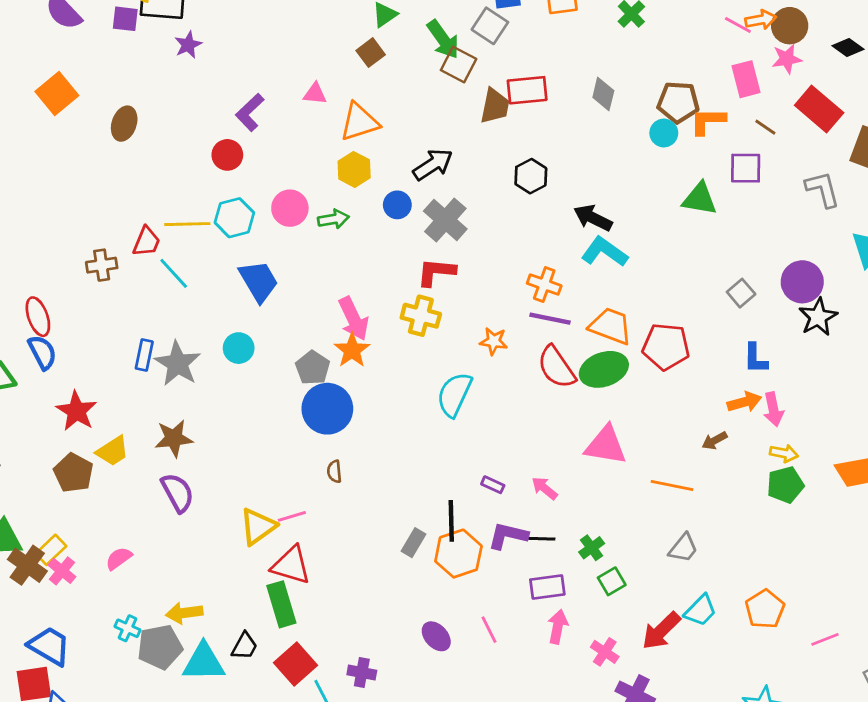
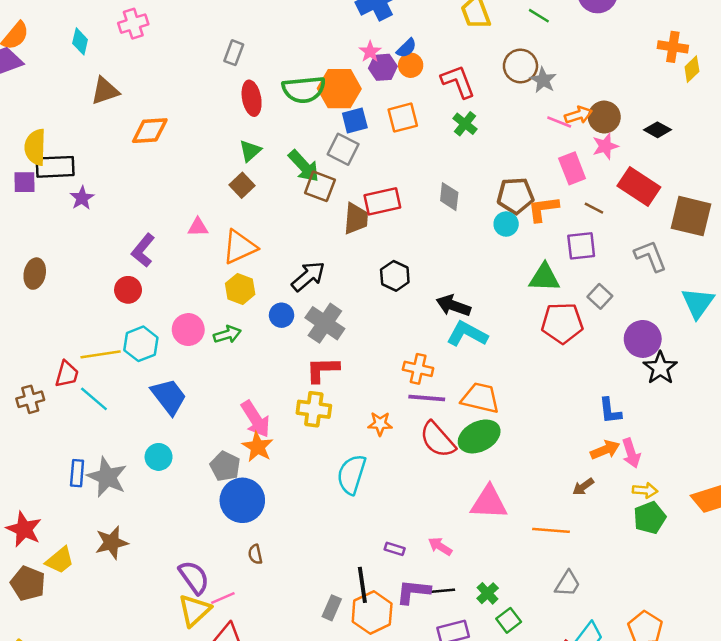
gray square: (741, 293) -> (600, 296), moved
red pentagon: (666, 347) -> (562, 323), moved
purple semicircle: (178, 493) -> (194, 577), moved

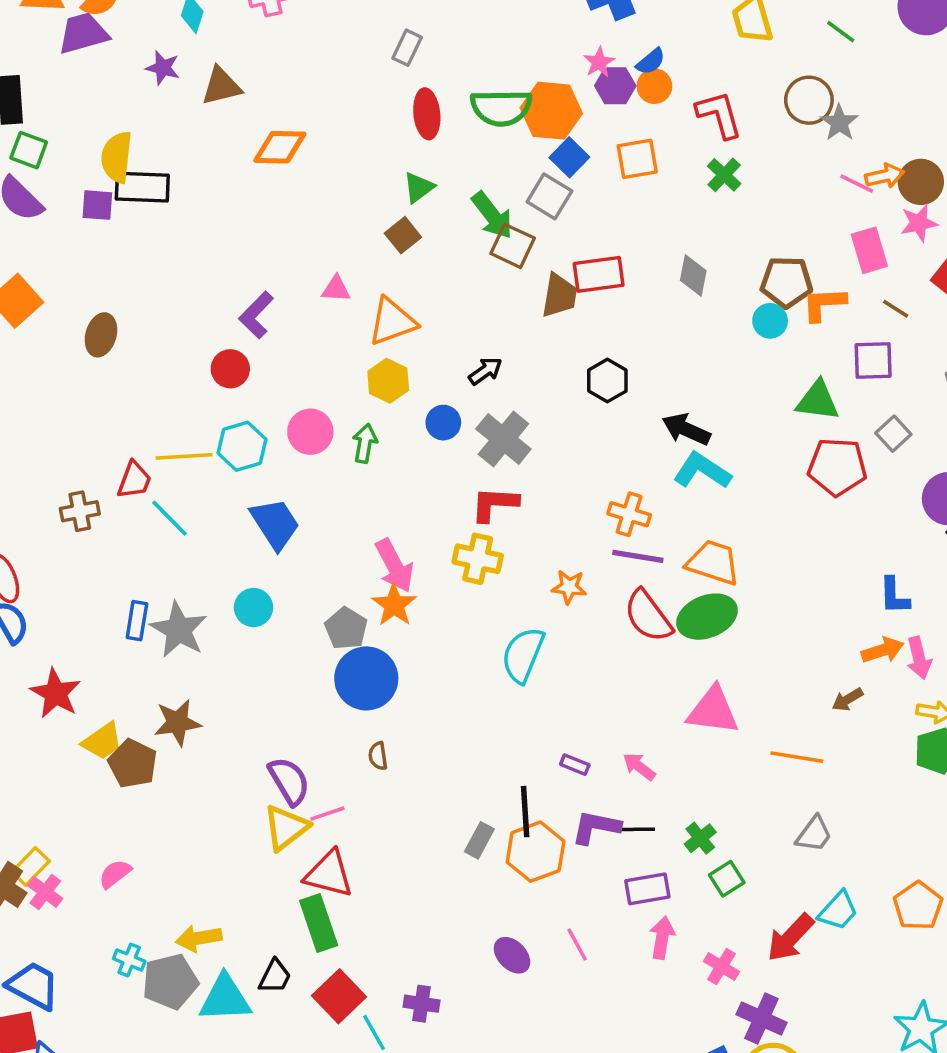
blue square: (355, 120) -> (569, 157), turned -36
purple star: (82, 198) -> (163, 68), moved, turned -30
black arrow: (308, 276) -> (485, 371), size x0.7
green arrow: (227, 334) -> (365, 443), turned -68
brown pentagon: (28, 583) -> (133, 764), moved

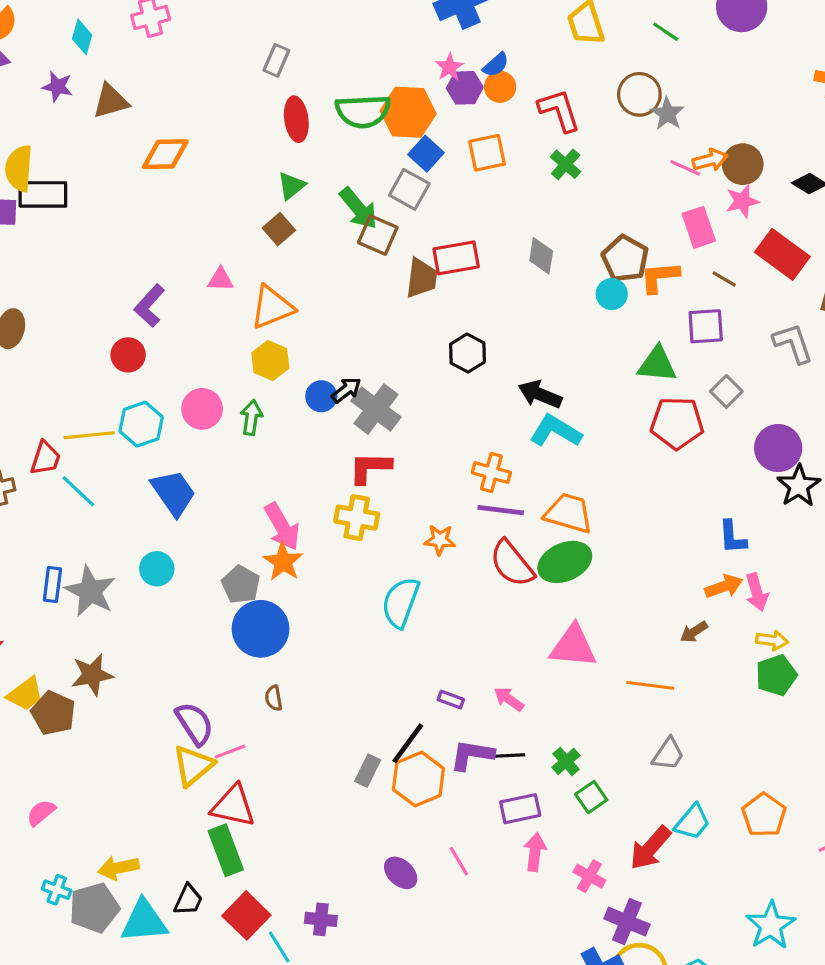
brown pentagon: (786, 282) -> (625, 259), turned 30
black arrow: (485, 371) -> (346, 390), moved
black line: (525, 812) -> (408, 743), turned 42

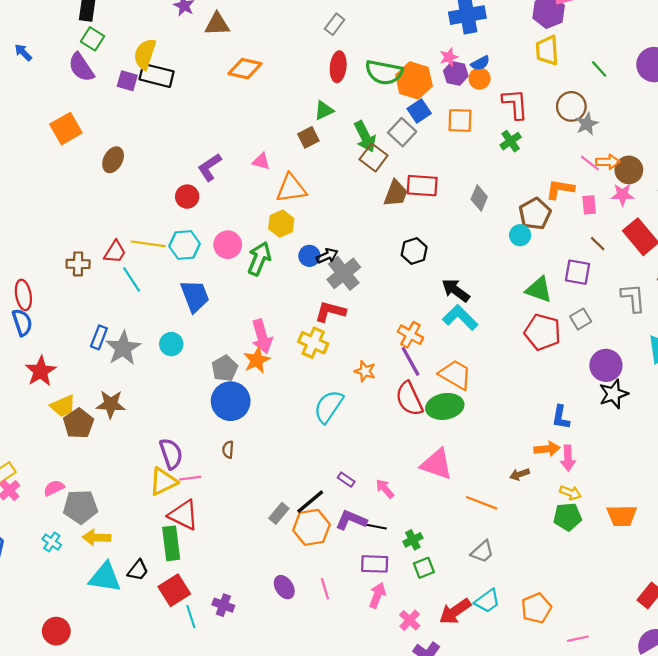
pink rectangle: (699, 227) -> (589, 205), size x0.7
orange L-shape: (660, 277) -> (560, 189), moved
green arrow: (251, 417) -> (259, 259), size x1.4
purple line: (501, 510) -> (410, 361), turned 40
gray pentagon: (94, 908) -> (80, 507), moved

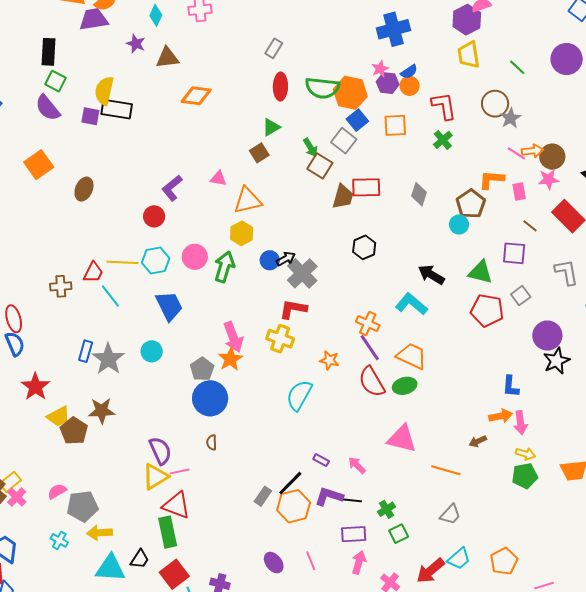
green arrow: (365, 136) -> (310, 148), size x0.7
black arrow: (456, 290) -> (431, 275), moved
green ellipse: (445, 406) -> (405, 386), size x0.7

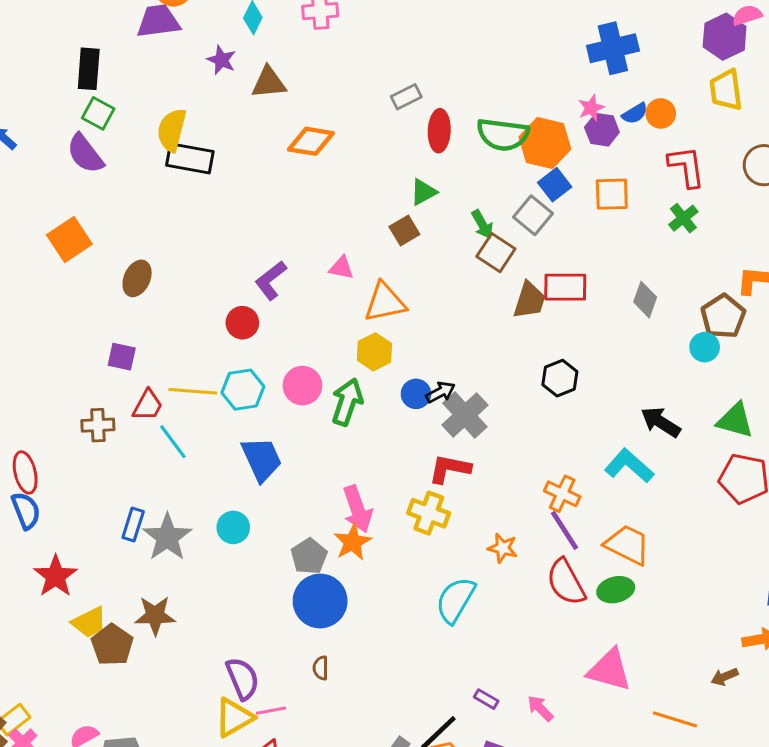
gray rectangle: (274, 48) -> (406, 97), moved, turned 30
orange circle: (410, 86) -> (661, 113), moved
purple square: (90, 116) -> (122, 357), moved

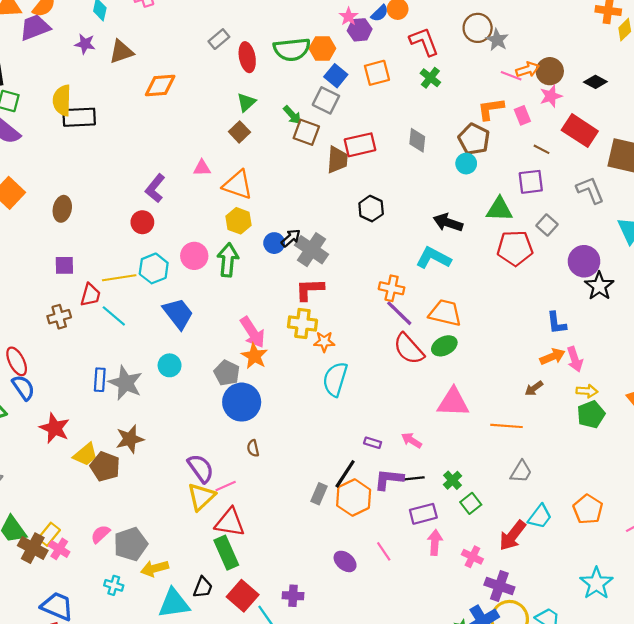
orange hexagon: (545, 143) -> (322, 48), size x0.7
orange triangle: (385, 302) -> (238, 185), turned 44
orange star: (503, 548) -> (324, 342), moved

